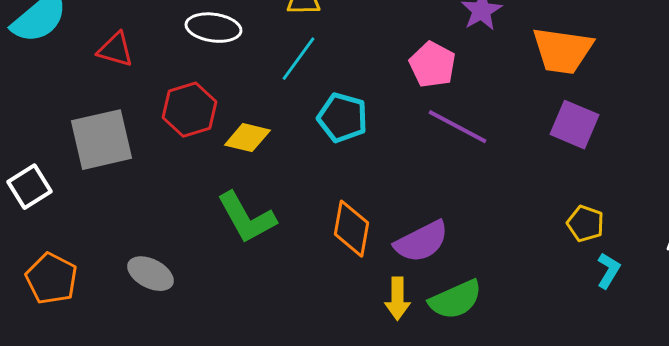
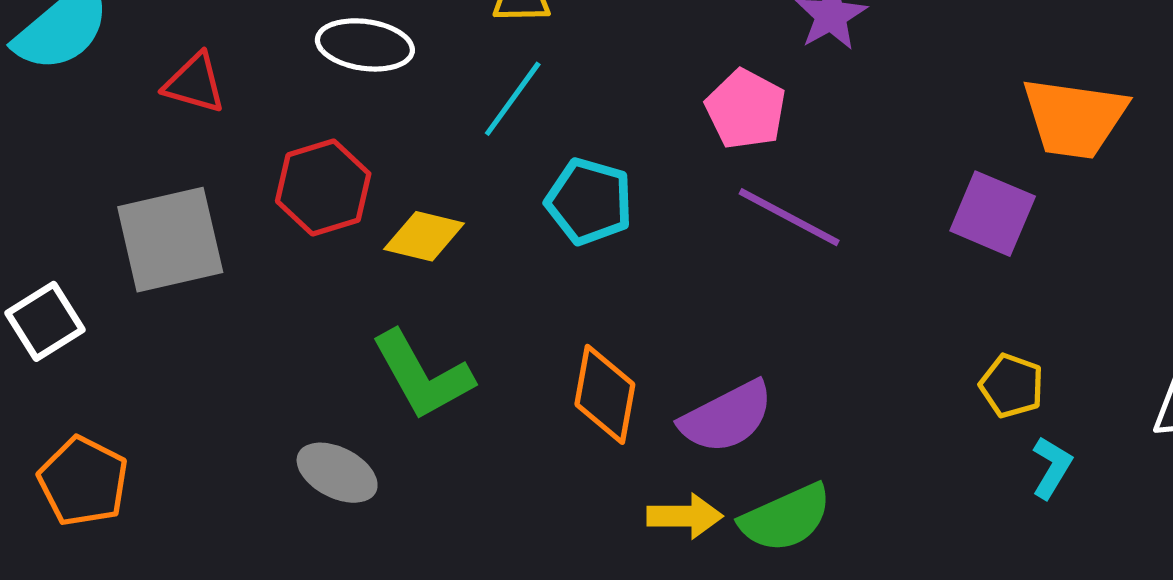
orange trapezoid: (562, 51) -> (1074, 118), moved
gray ellipse: (150, 274) -> (337, 473), moved
yellow arrow: (397, 299) -> (685, 516), turned -90

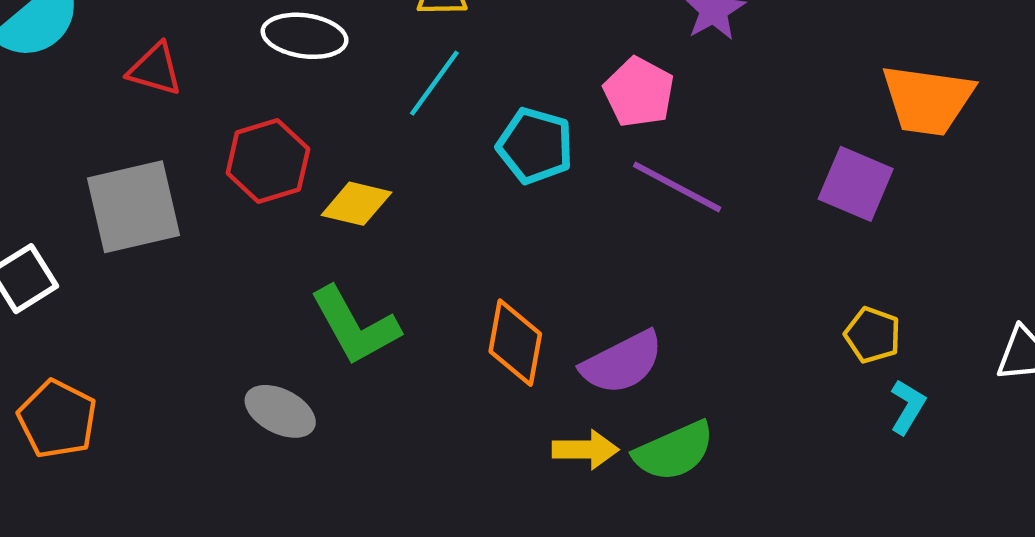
cyan pentagon: (589, 201) -> (535, 146), moved

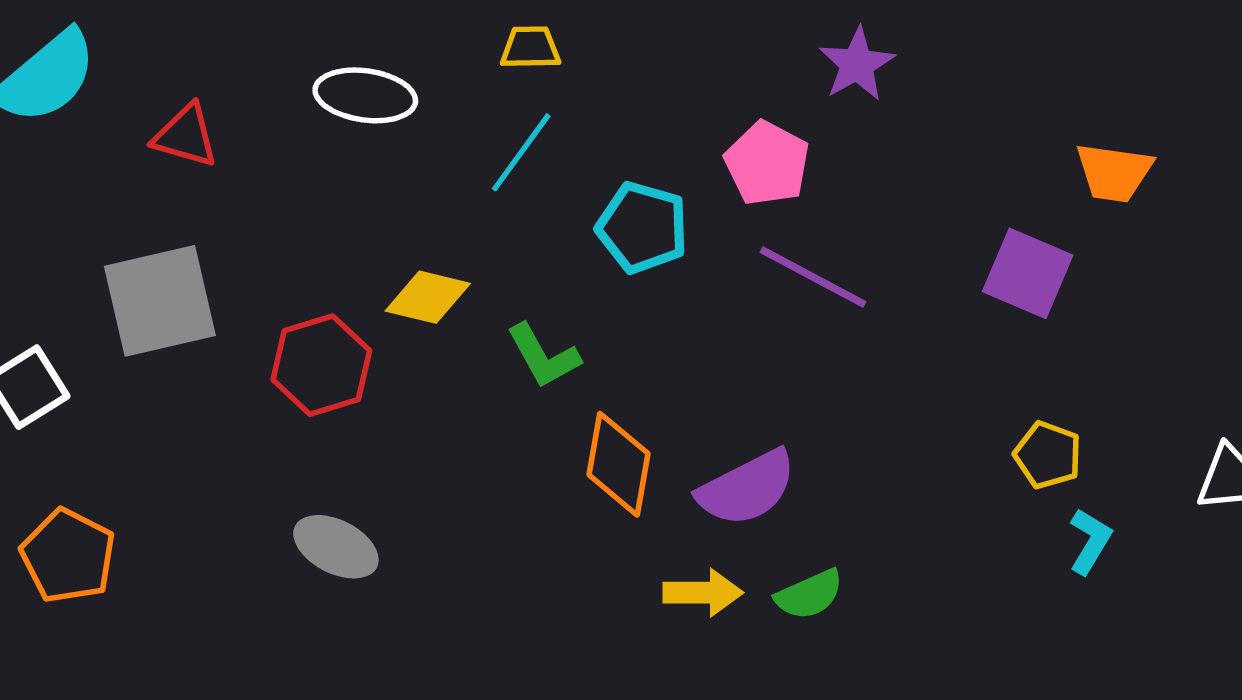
orange trapezoid: (927, 100) -> (1114, 172), size x0.7
red hexagon: (268, 161) -> (321, 365), moved
green L-shape: (355, 326) -> (543, 356), moved, size x0.7
green semicircle: (674, 451) -> (809, 594), size x0.7

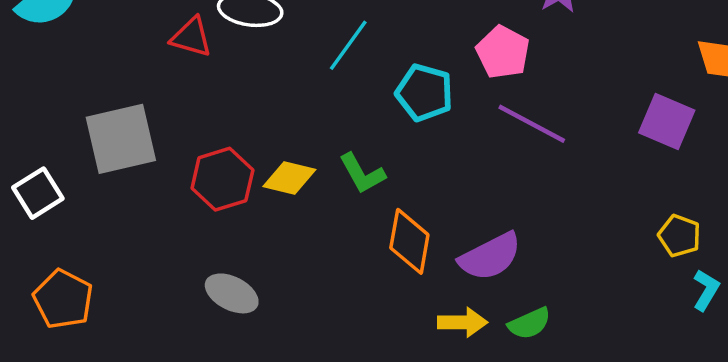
red triangle: (186, 136) -> (191, 37), moved
yellow diamond: (428, 297) -> (289, 178), moved

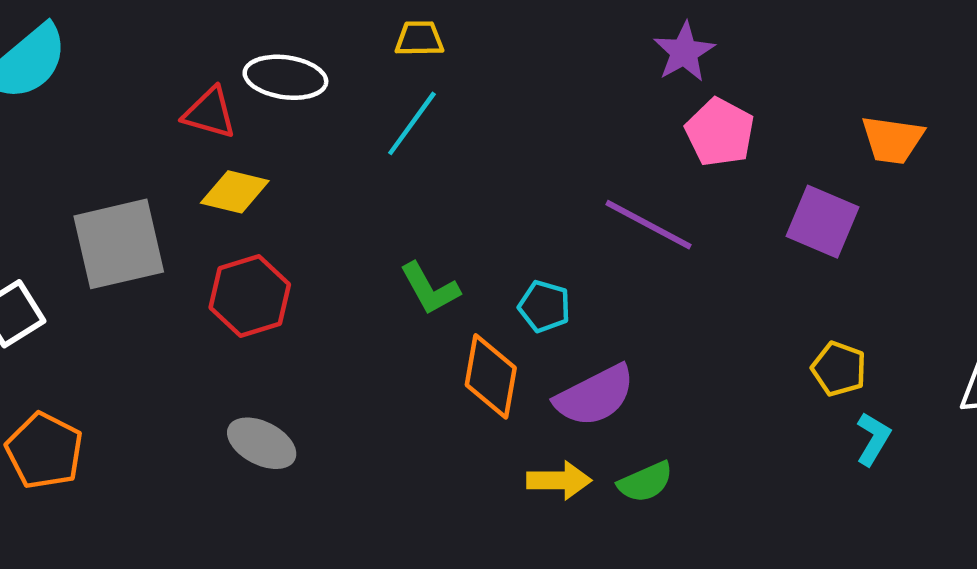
pink pentagon: (503, 52) -> (720, 132), moved
cyan pentagon: (424, 93) -> (544, 306), moved, size x0.7
yellow diamond: (289, 178) -> (235, 192), moved

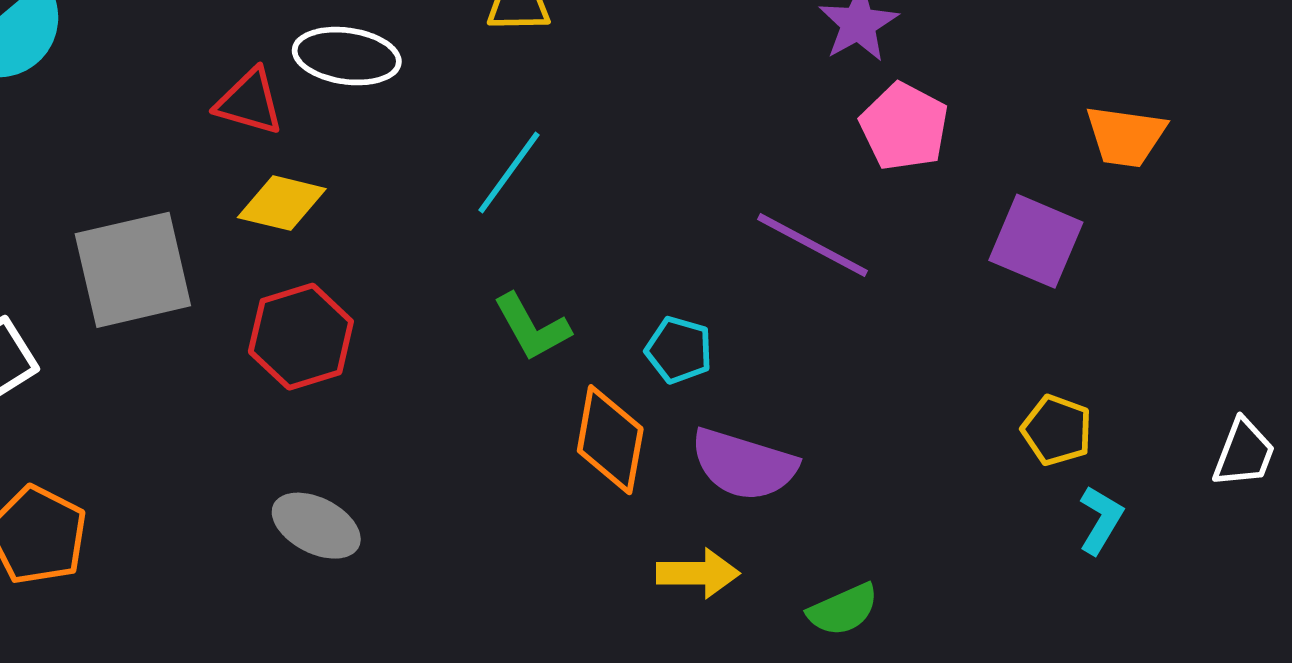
cyan line: (412, 123) -> (509, 172), moved
purple semicircle: (595, 396) -> (744, 465), turned 44
green semicircle: (645, 482) -> (843, 610), moved

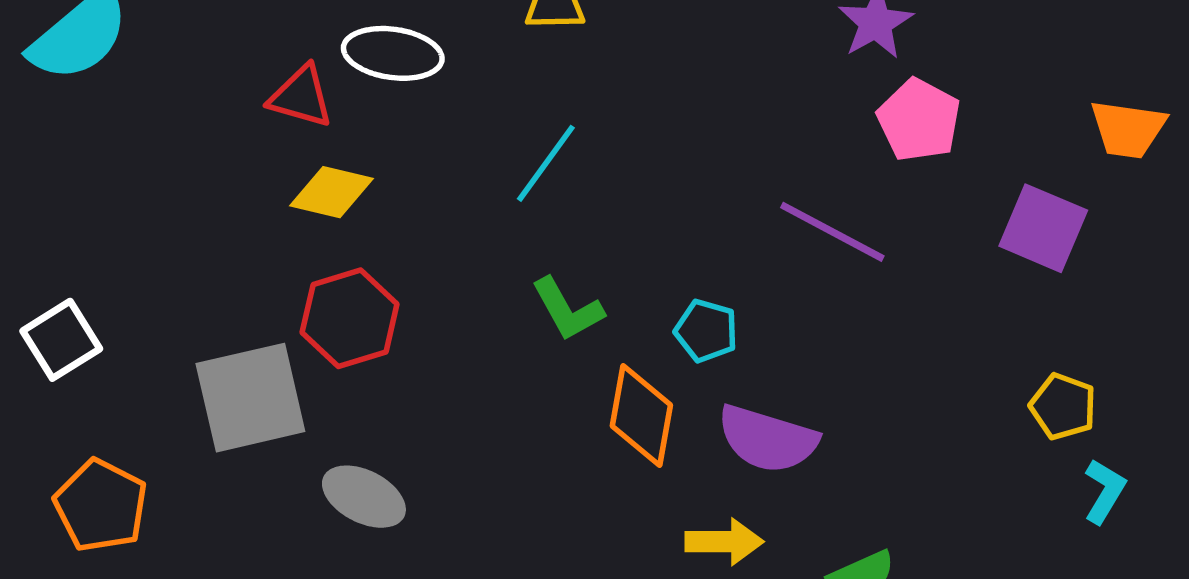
gray square: (133, 270) -> (250, 398), moved

